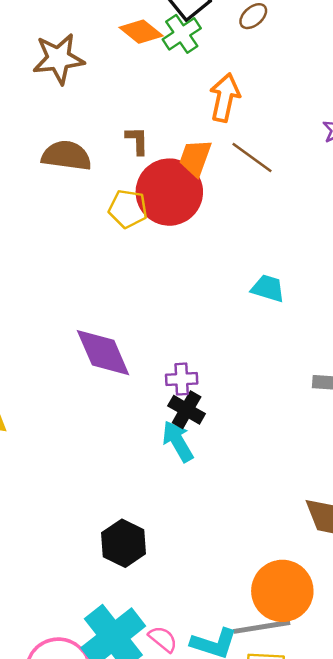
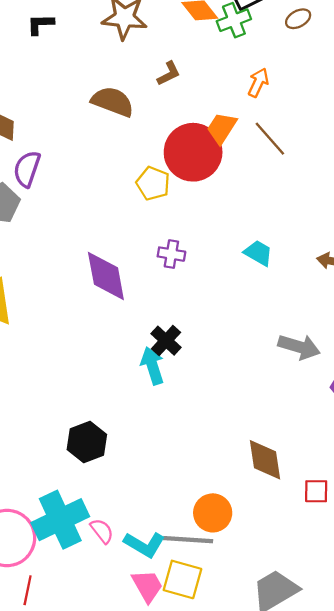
orange arrow: (225, 98) -> (258, 82), size x0.7
brown L-shape: (137, 141) -> (169, 74), moved, turned 52
yellow pentagon: (128, 209) -> (153, 183), moved
purple cross: (182, 379) -> (171, 254), moved
orange circle: (282, 591) -> (213, 513), size x0.7

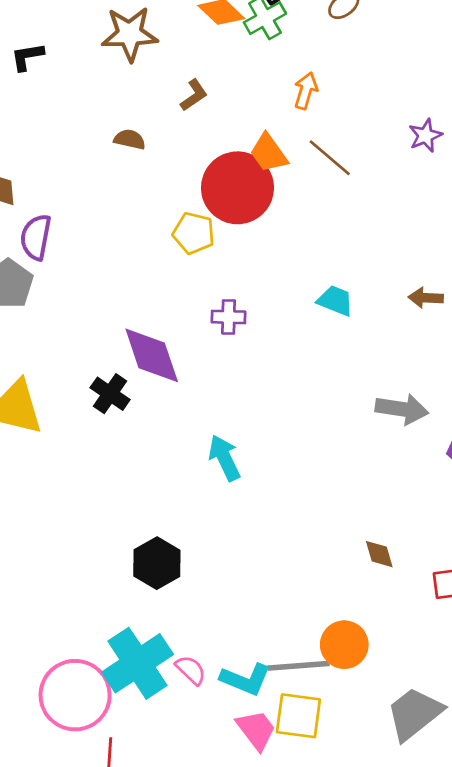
brown semicircle: (113, 102) -> (130, 139), size x0.6
orange trapezoid: (222, 128) -> (269, 153), turned -60
black cross: (166, 341) -> (110, 394), moved
brown diamond: (265, 460) -> (379, 554), size x0.6
orange circle: (213, 513) -> (344, 645), moved

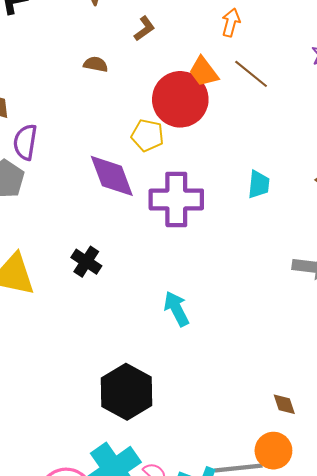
cyan trapezoid: (335, 301) -> (259, 184), turned 76
purple cross: (228, 317) -> (176, 200), size x2.0
purple diamond: (152, 355) -> (112, 176), moved
brown diamond: (379, 554) -> (284, 404), moved
black hexagon: (157, 563) -> (126, 392), size x1.4

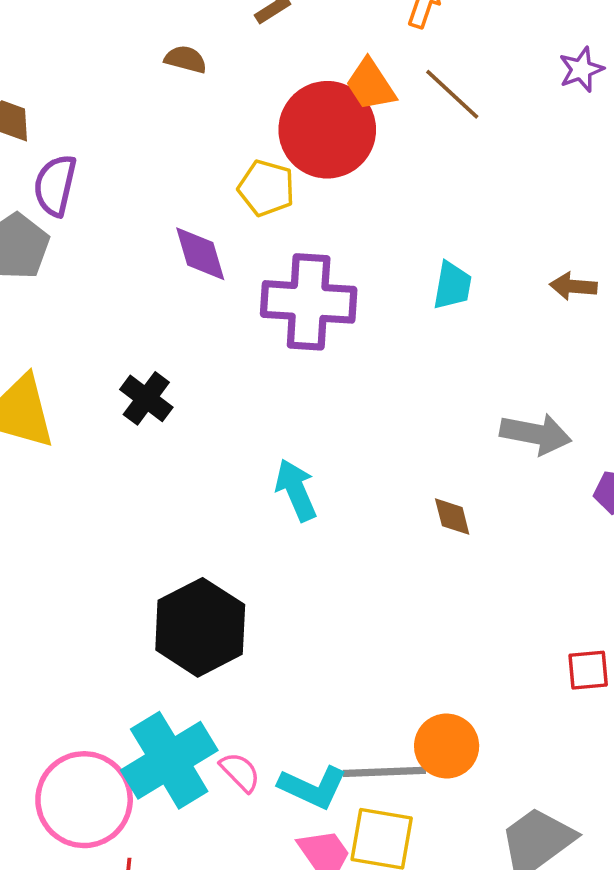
purple diamond: (112, 176) -> (200, 254), size x0.7
brown diamond: (284, 404) -> (452, 517), moved

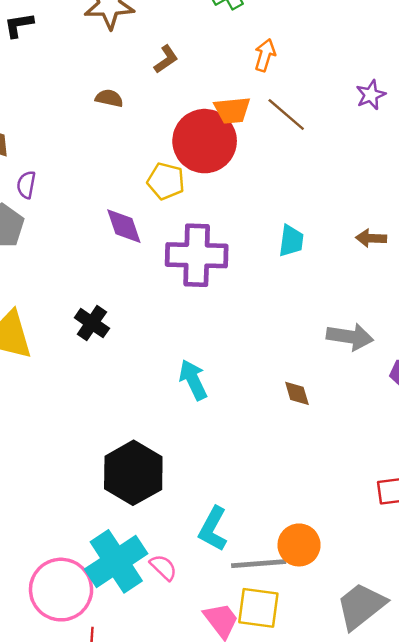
orange trapezoid: (371, 85) -> (232, 110), turned -60
purple semicircle: (55, 185) -> (26, 185), size x0.7
cyan L-shape: (313, 787) -> (213, 529), moved, turned 96

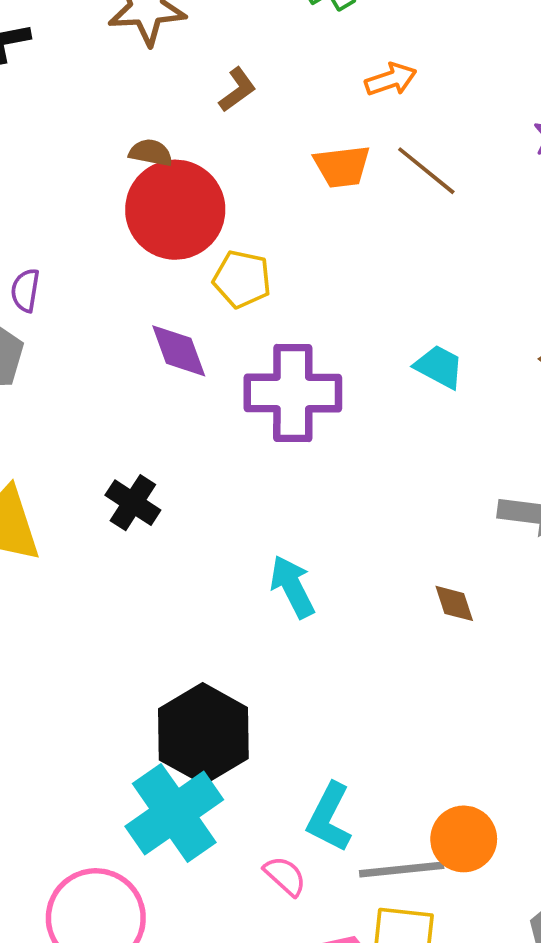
orange arrow: (265, 55) -> (391, 79), turned 56
red circle: (205, 141) -> (175, 210), moved
cyan trapezoid: (291, 241) -> (439, 367), turned -68
cyan cross: (116, 561) -> (174, 813), moved
pink semicircle: (163, 567) -> (285, 876), moved

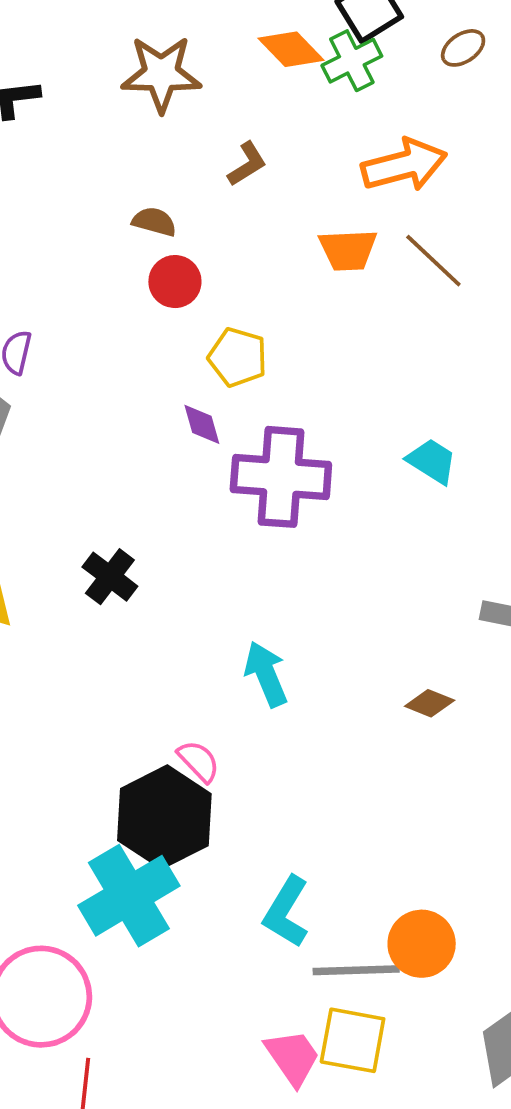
orange arrow: (391, 79) -> (404, 165), size x1.6
red circle: (175, 210) -> (175, 282), size x0.5
purple diamond: (179, 351) -> (202, 424), moved, size x0.7
brown diamond: (454, 603) -> (430, 703), turned -54
pink semicircle: (285, 876) -> (199, 761), moved

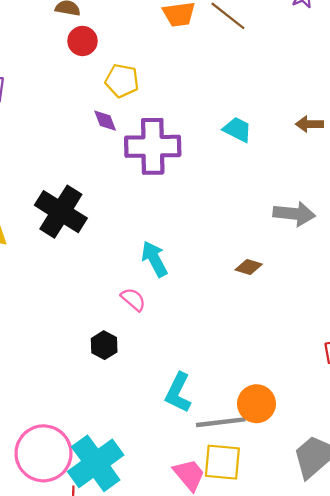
black cross: (110, 577) -> (61, 212), size x1.6
pink semicircle: (199, 761) -> (133, 299), moved
black hexagon: (164, 817) -> (104, 345), size x0.5
cyan cross: (129, 896) -> (96, 463), moved

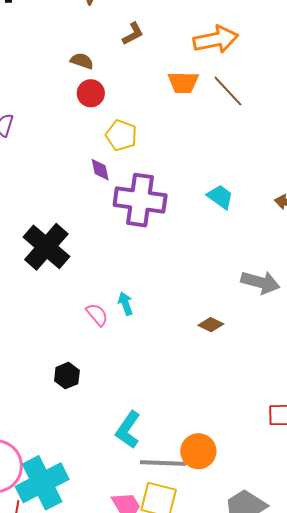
cyan arrow: (154, 259) -> (125, 304), size x0.7
pink semicircle: (133, 299) -> (97, 315), moved

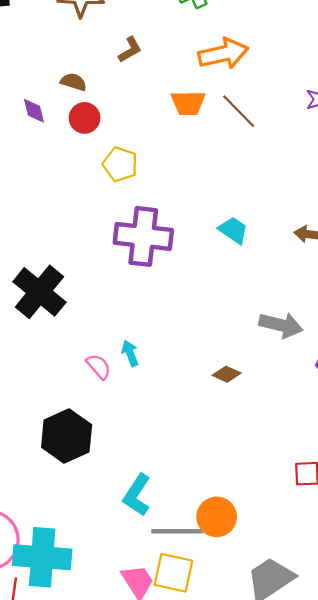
purple diamond: (100, 170) -> (34, 111), moved
black hexagon: (67, 376) -> (67, 436), size x1.8
cyan cross: (42, 483) -> (42, 557), turned 33

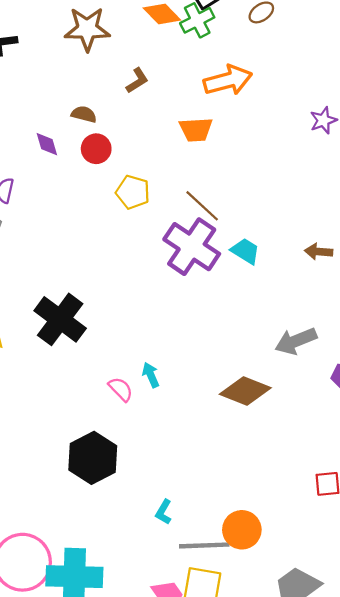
brown line: (239, 111) -> (202, 206), moved
purple cross: (143, 236) -> (192, 247), moved, turned 30
gray arrow: (281, 325) -> (296, 341), turned 147
brown diamond: (227, 374) -> (245, 391), size x1.8
cyan L-shape: (137, 495) -> (164, 512), size x0.6

